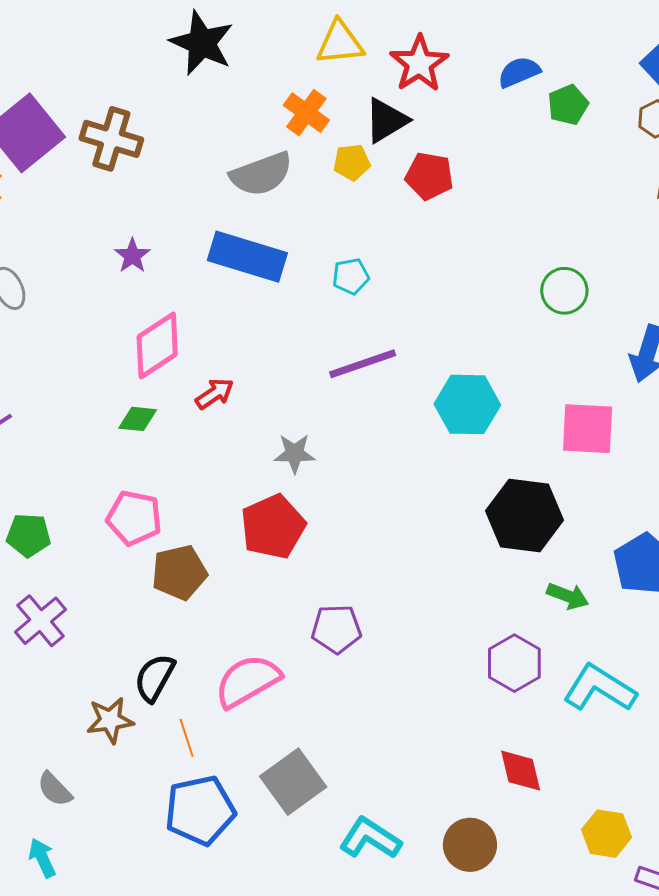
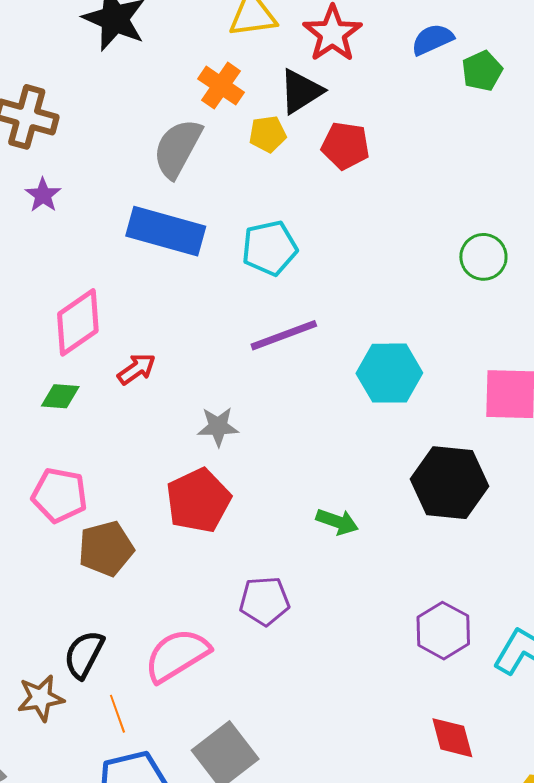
gray semicircle: (261, 174) -> (177, 148), turned 140
purple star: (132, 256) -> (43, 195), moved
cyan pentagon: (351, 276) -> (270, 248), size x1.5
green arrow: (568, 596) -> (337, 522), moved

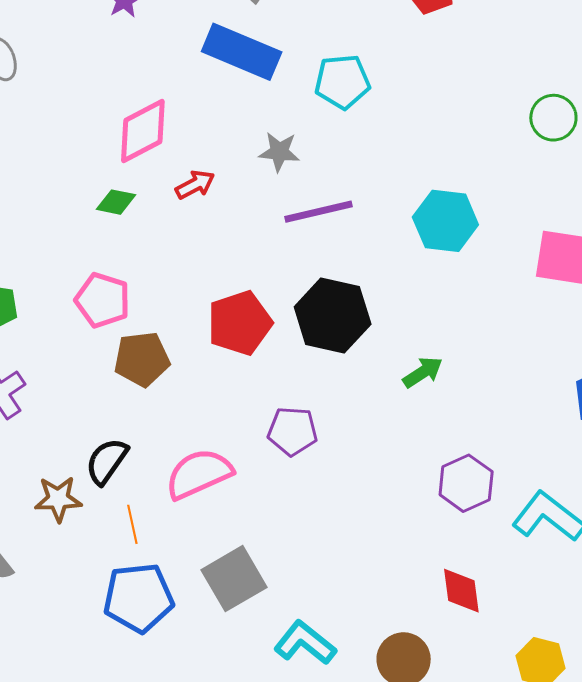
purple line: (284, 335) -> (319, 212), moved
gray star: (218, 427) -> (279, 152), moved
black hexagon: (450, 483) -> (333, 316), moved
green arrow: (337, 522) -> (423, 372), moved, turned -60

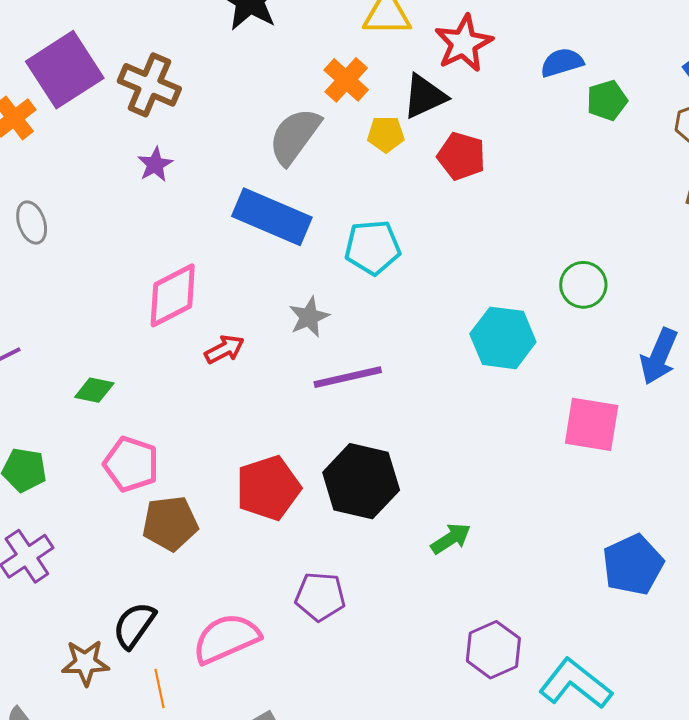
gray star: (279, 152) -> (309, 317), turned -30
green diamond: (116, 202) -> (94, 390), moved
cyan hexagon: (445, 221) -> (503, 338), moved

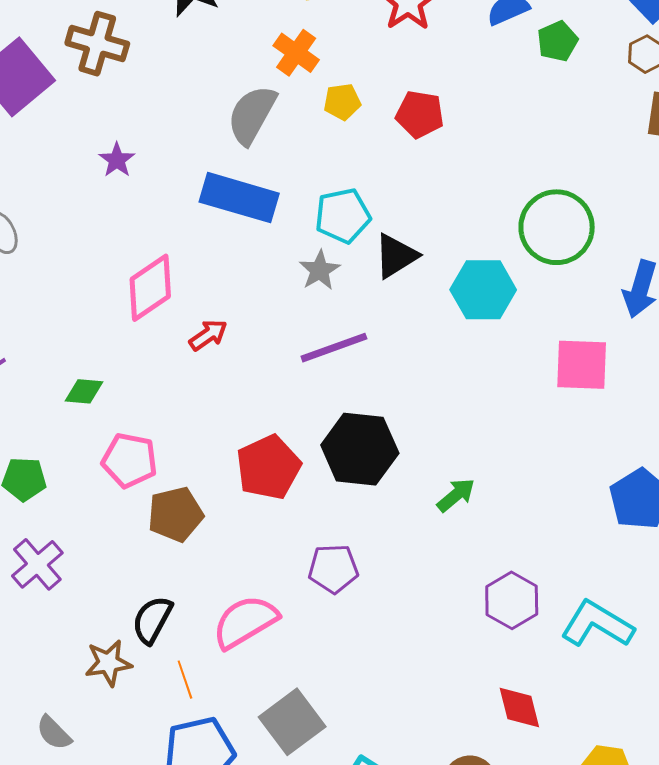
brown cross: (149, 85) -> (97, 44), moved
black triangle: (425, 96) -> (396, 256), moved
green circle: (583, 285) -> (557, 227), size x1.6
gray star: (309, 317) -> (320, 270), moved

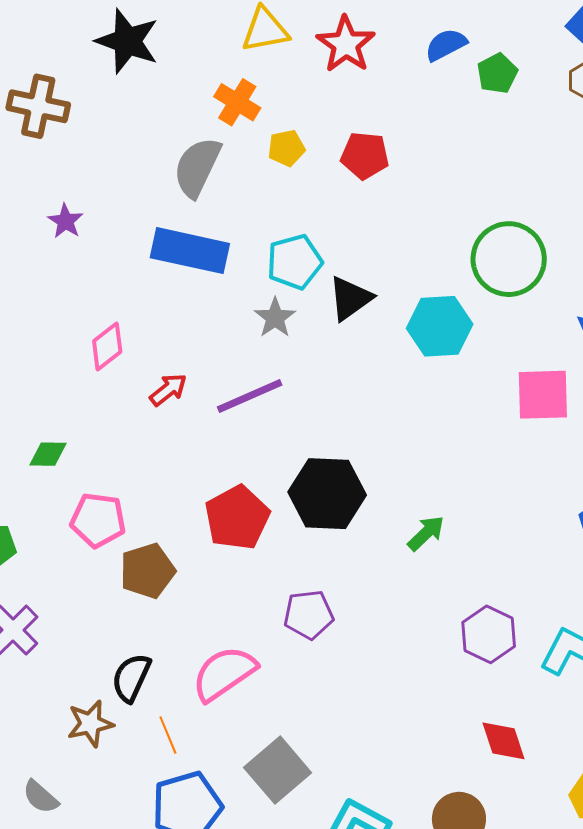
pink diamond: (150, 288) -> (107, 346), size x0.7
purple line: (334, 348) -> (250, 396), moved

